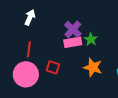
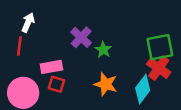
pink rectangle: (73, 42) -> (51, 67), moved
red line: (29, 49) -> (19, 46), moved

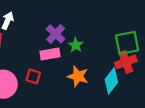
pink rectangle: (51, 67) -> (50, 54), moved
red cross: (159, 68) -> (126, 62), turned 35

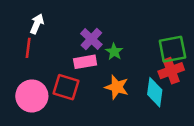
red square: (33, 76) -> (66, 87), size x1.5
cyan diamond: (111, 81) -> (155, 92), turned -30

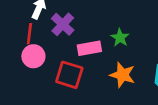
purple cross: (91, 39) -> (63, 24), moved
pink circle: (32, 96) -> (33, 56), moved, size x0.7

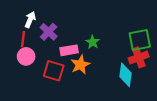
orange star: (123, 75) -> (80, 65), moved, turned 30

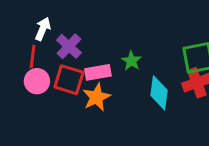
orange star: (80, 65) -> (97, 97), moved
red square: (54, 71) -> (69, 80), moved
cyan diamond: (125, 75) -> (159, 93), moved

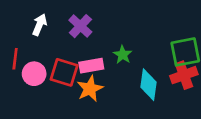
purple cross: (69, 46) -> (80, 26), moved
red line: (33, 56) -> (15, 59), moved

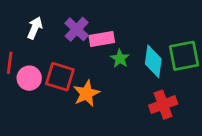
pink rectangle: (91, 66) -> (102, 39), moved
red cross: (184, 75) -> (163, 105), moved
cyan diamond: (148, 85) -> (153, 61), moved

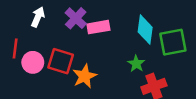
green star: (120, 59) -> (136, 64), moved
cyan diamond: (153, 61) -> (145, 30), moved

